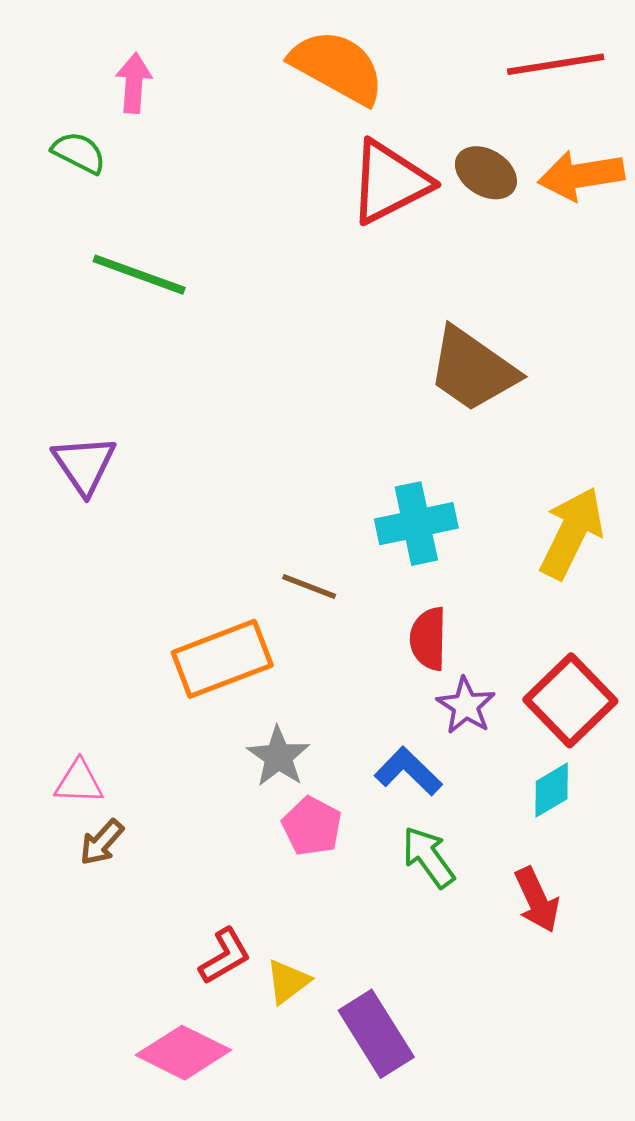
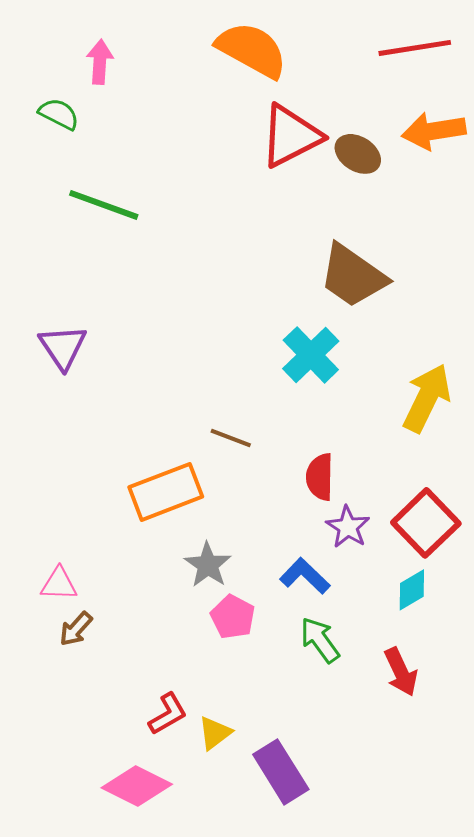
brown ellipse: (486, 173) -> (358, 154), moved
cyan cross: (416, 524) -> (311, 355), moved, turned -32

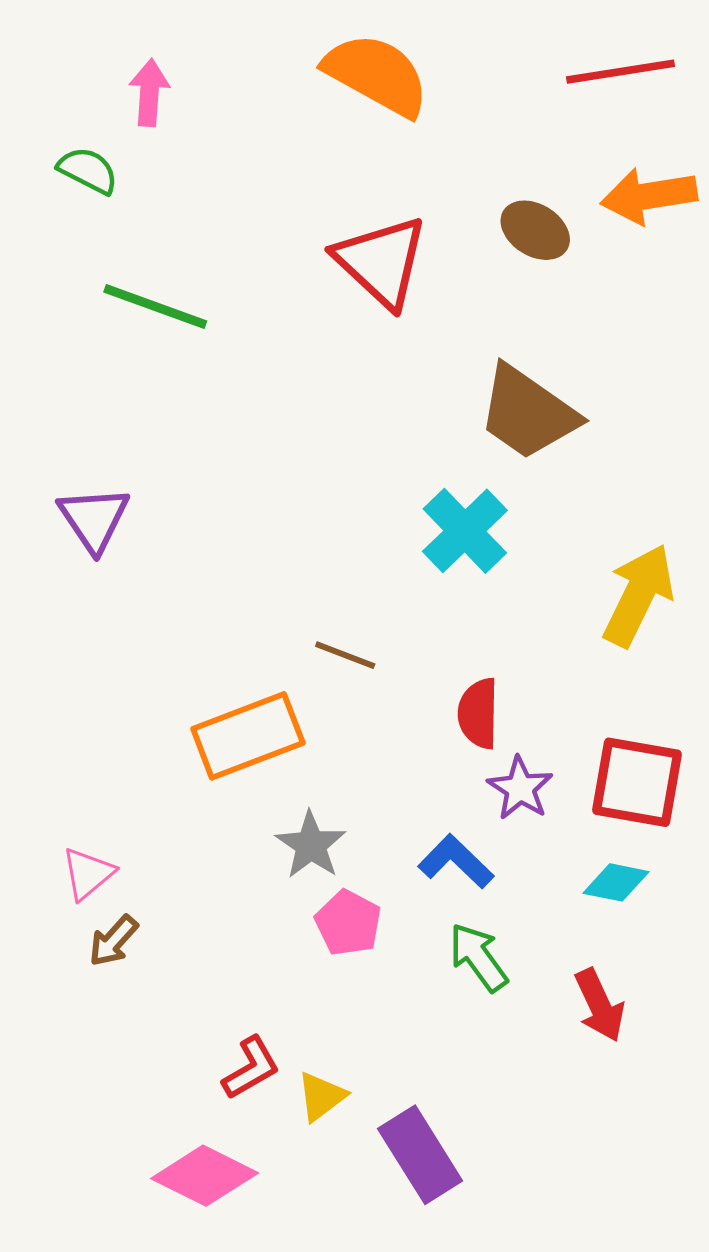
red triangle: (291, 136) -> (381, 262), moved, turned -50
red square: (426, 523) -> (637, 782), turned -36
pink triangle: (59, 584) -> (88, 873), turned -42
cyan diamond: (412, 590) -> (616, 882), turned 42

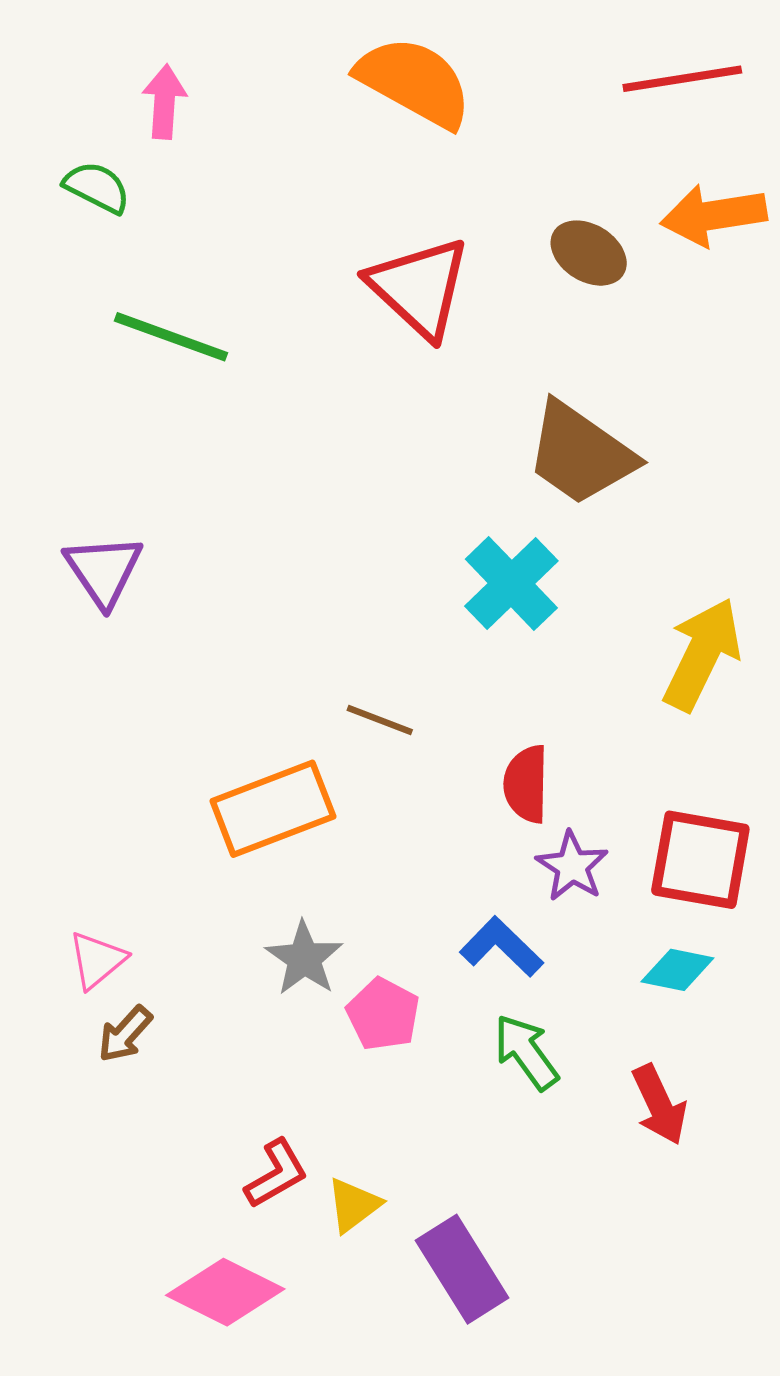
gray star: (311, 845) -> (304, 958), moved

